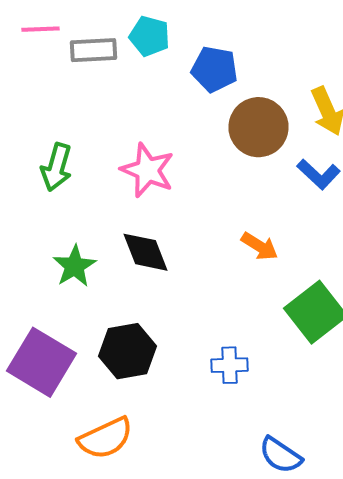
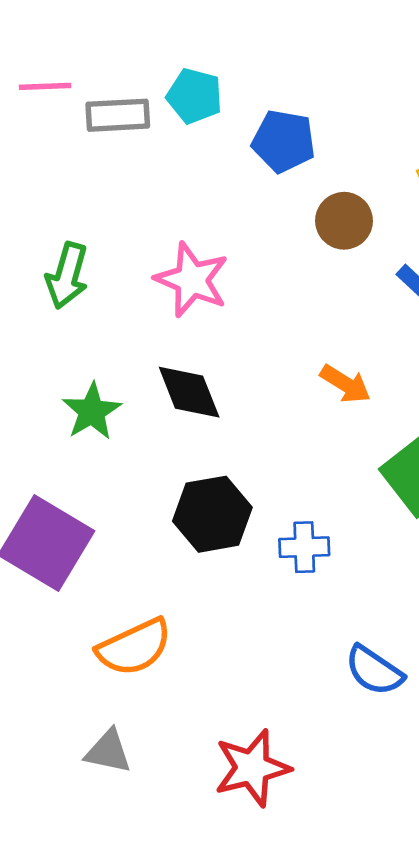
brown circle: (258, 127) -> (344, 221), size x0.7
black hexagon: (128, 351) -> (212, 514), moved

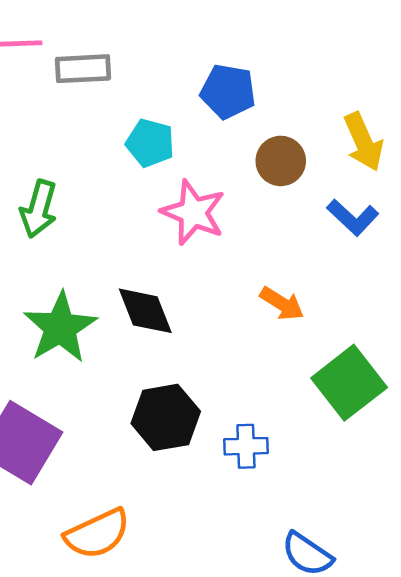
cyan pentagon: (195, 96) -> (150, 143), moved
pink star: (192, 280) -> (193, 212), moved
green star: (92, 411) -> (60, 328), size x1.4

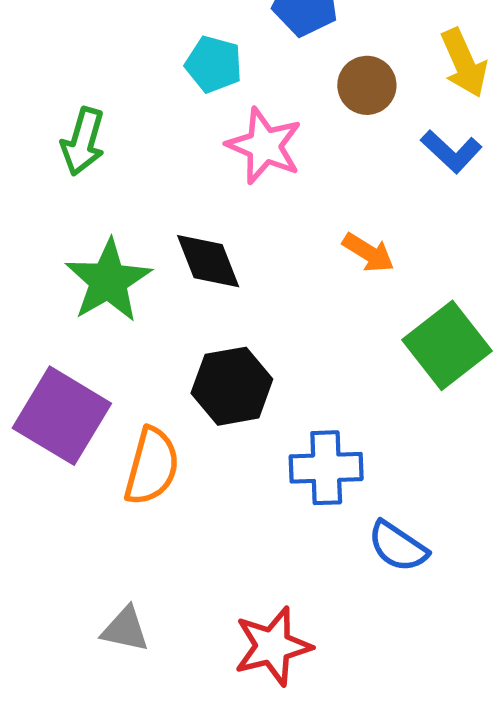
blue cross: (246, 446) -> (326, 468), moved, size x1.4
orange semicircle: (97, 534) -> (152, 466), moved, turned -50

